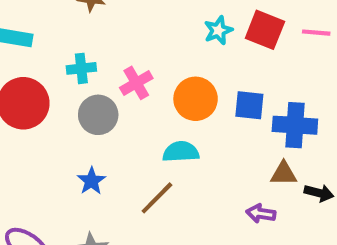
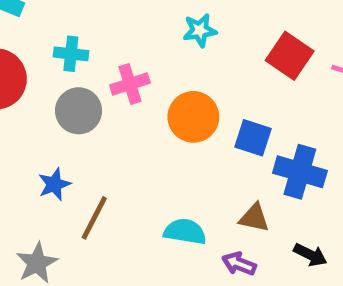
cyan star: (218, 30) -> (200, 30), moved
cyan semicircle: (181, 152) -> (185, 232), moved
brown triangle: (284, 174) -> (254, 218), moved
brown line: (157, 198) -> (94, 218), moved, turned -30

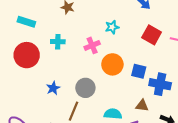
pink cross: (130, 84) -> (92, 45), moved
gray circle: (79, 111) -> (85, 88), moved
blue star: (54, 184) -> (53, 88), moved

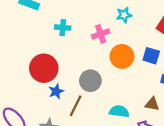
red circle: (27, 55) -> (44, 68), moved
blue square: (139, 71) -> (151, 56), moved
blue star: (53, 88) -> (56, 91), moved

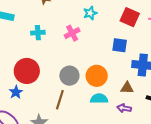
orange circle: (122, 56) -> (97, 76), moved
blue star: (56, 91) -> (16, 92), moved

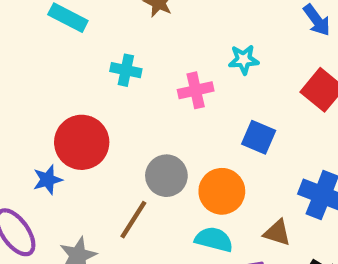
blue square: (120, 45) -> (259, 137), moved

